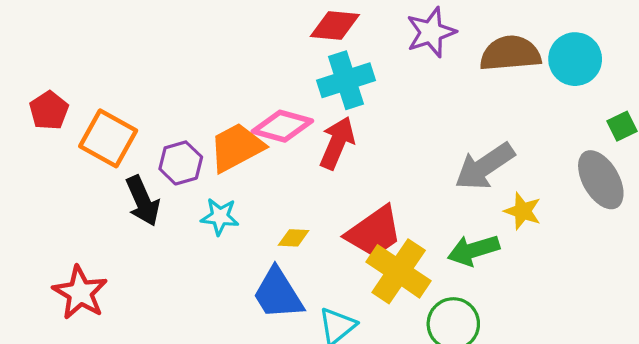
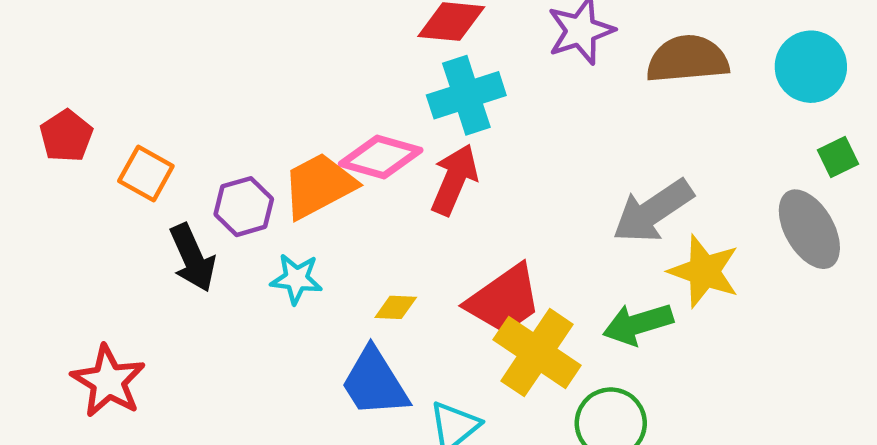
cyan circle: (575, 59) -> (811, 67), moved
orange square: (108, 138) -> (146, 174), size x0.7
yellow star: (523, 211) -> (704, 271), size x1.4

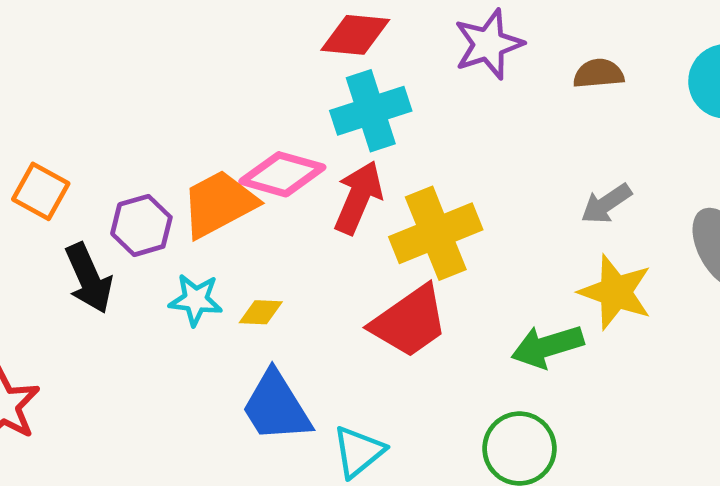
brown semicircle: (688, 59) -> (598, 74), size x0.6
gray arrow: (653, 211) -> (606, 204), moved, size x0.6
yellow diamond: (396, 307) -> (261, 312), moved
yellow cross: (537, 353) -> (436, 233), moved, turned 34

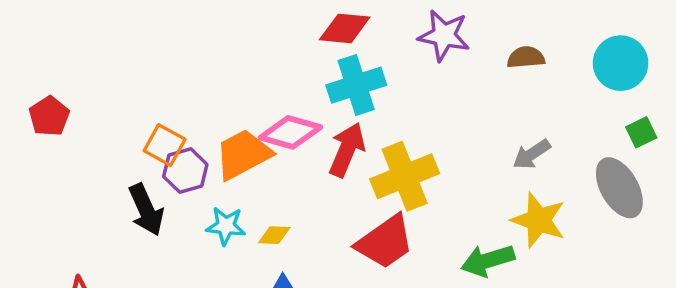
purple star: (488, 44) -> (444, 35), turned 30
orange square: (41, 191) -> (165, 145), moved

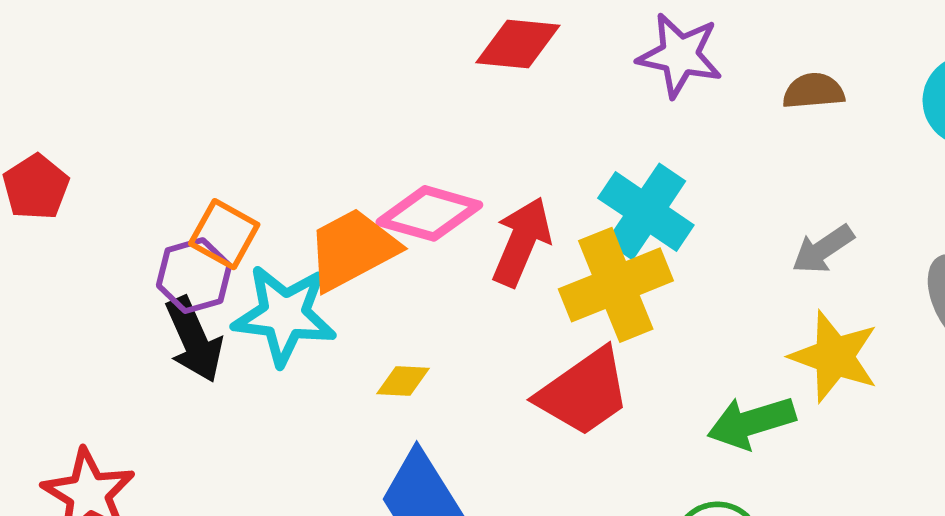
cyan cross: (356, 85) -> (646, 212), moved, turned -38
purple hexagon: (185, 170) -> (194, 276), moved
cyan star: (226, 226) -> (284, 315), moved, size x1.6

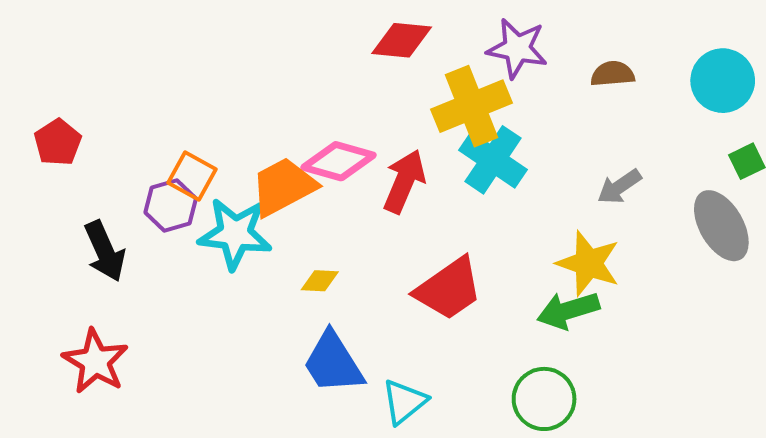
yellow cross: (616, 285) -> (471, 106), moved
black arrow: (194, 340) -> (105, 251), moved
yellow star: (834, 357) -> (588, 263), moved

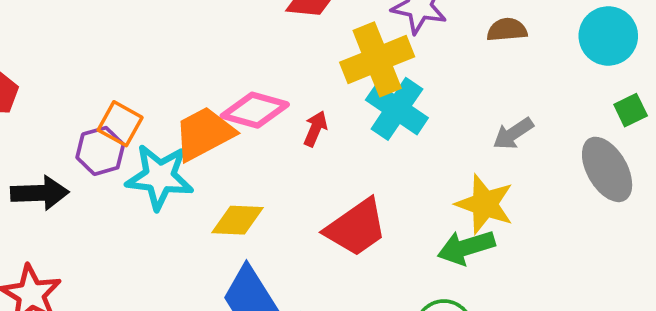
red arrow: (404, 181) -> (315, 129), size x0.6
black arrow: (105, 251) -> (40, 193), turned -68
yellow diamond: (320, 281) -> (237, 220), size x1.5

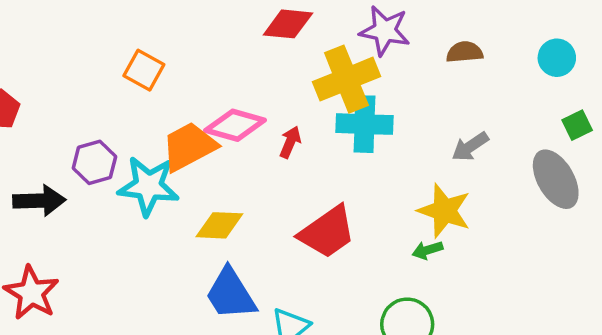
cyan circle: (608, 36) -> (557, 58), size x0.7
cyan cross: (397, 109) -> (364, 124), turned -32
orange square: (120, 124) -> (144, 70), moved
green arrow: (466, 247) -> (427, 250), size x0.6

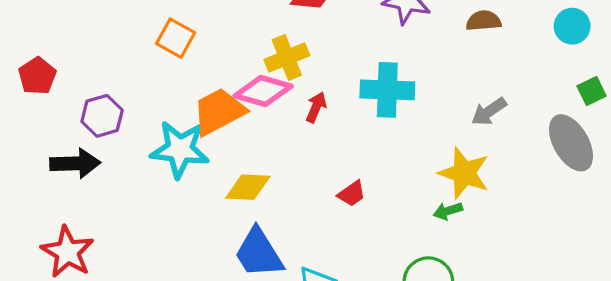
yellow cross: (346, 79) -> (287, 57), moved, size x0.7
purple hexagon: (94, 162) -> (102, 116), moved
red trapezoid: (327, 232) -> (352, 194), size x0.5

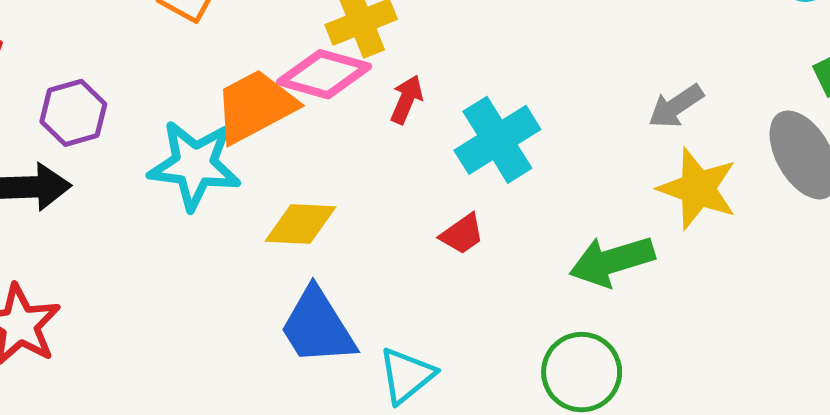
cyan cross: (387, 90) -> (497, 140), moved, turned -34
yellow star: (464, 173) -> (698, 189), moved
green arrow: (448, 211) -> (612, 261), size x1.8

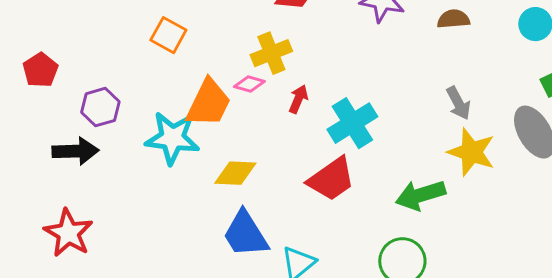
pink diamond: (324, 74) -> (249, 84), size x0.6
orange trapezoid: (255, 106) -> (208, 103), turned 144
gray arrow: (676, 106) -> (458, 103), turned -84
red trapezoid: (462, 234) -> (331, 179), size x1.8

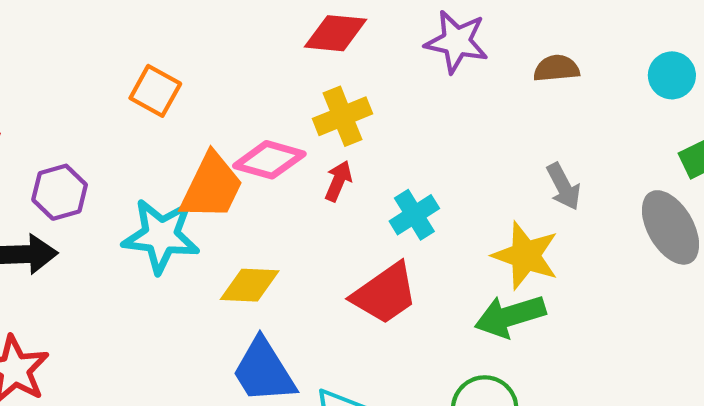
yellow cross: (271, 53) -> (343, 116), moved
pink diamond: (249, 84) -> (269, 160), size x1.6
cyan cross: (352, 123) -> (414, 215), size x0.7
yellow star: (471, 152) -> (526, 256), moved

